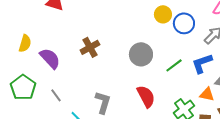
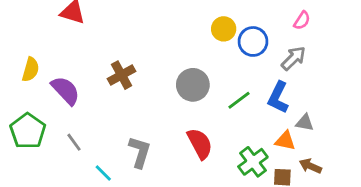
blue L-shape: (202, 63) -> (278, 97), turned -45

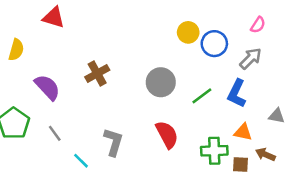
yellow semicircle: (31, 69) -> (16, 50), moved
gray triangle: (305, 123) -> (277, 116), moved
green cross: (253, 162) -> (214, 151), turned 35

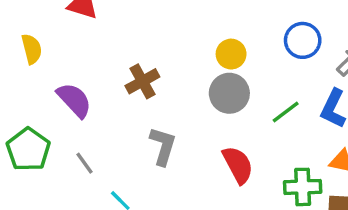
yellow circle: (188, 32) -> (231, 54), moved
yellow semicircle: (16, 50) -> (32, 49), turned -30
gray L-shape: (113, 142) -> (163, 146), moved

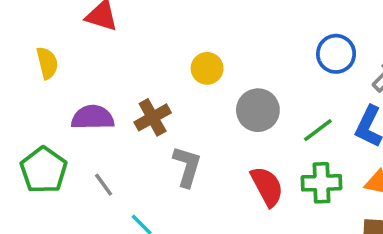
yellow circle: (231, 54) -> (207, 68), moved
brown cross: (142, 81) -> (153, 117), moved
purple semicircle: (74, 100) -> (93, 117), turned -48
green cross: (303, 187) -> (321, 183), moved

